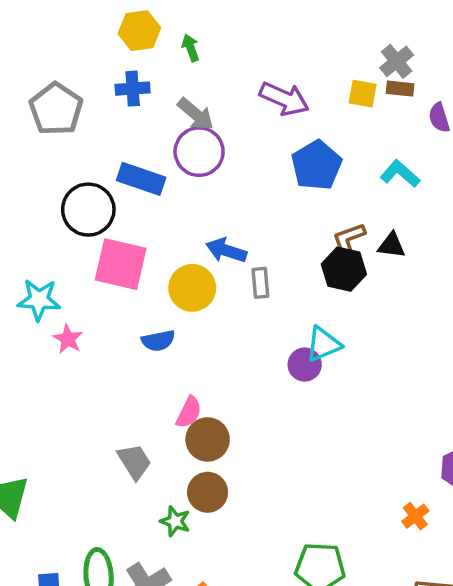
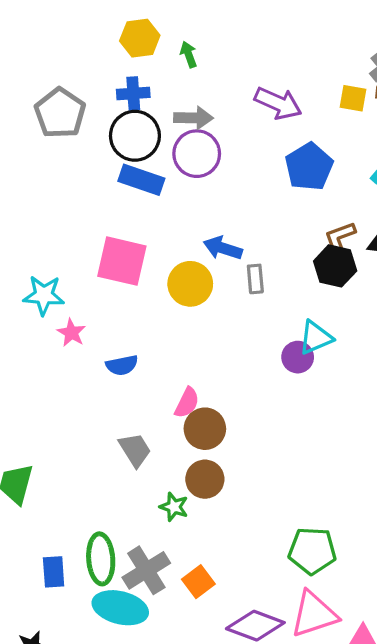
gray arrow: (196, 114) -> (193, 118), turned -39
black circle: (88, 210) -> (135, 136), moved
blue semicircle: (158, 341) -> (122, 365), moved

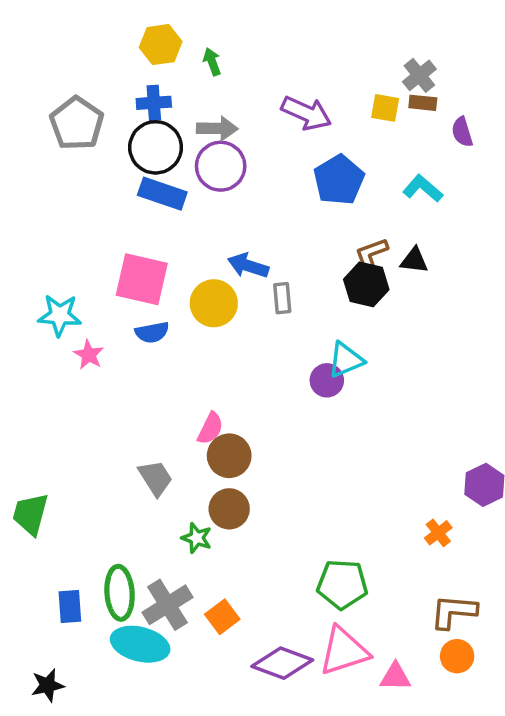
blue semicircle: (122, 365) -> (152, 332), moved

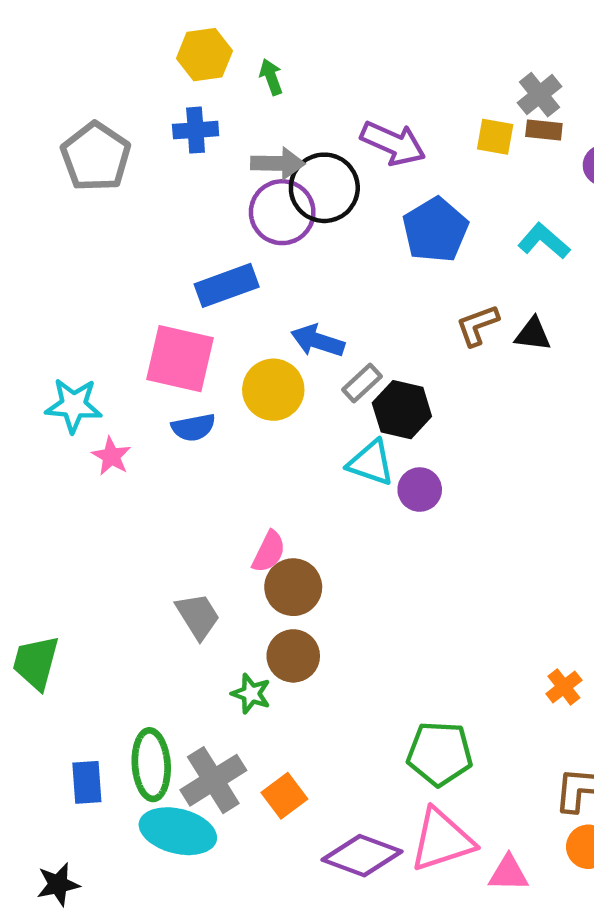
black circle: (156, 147) -> (324, 188), moved
blue rectangle: (162, 194) -> (227, 285), moved, turned -39
black hexagon: (366, 284) -> (402, 410), moved
gray rectangle: (282, 298) -> (362, 383), turned 52
cyan triangle: (346, 360) -> (371, 463), moved, turned 42

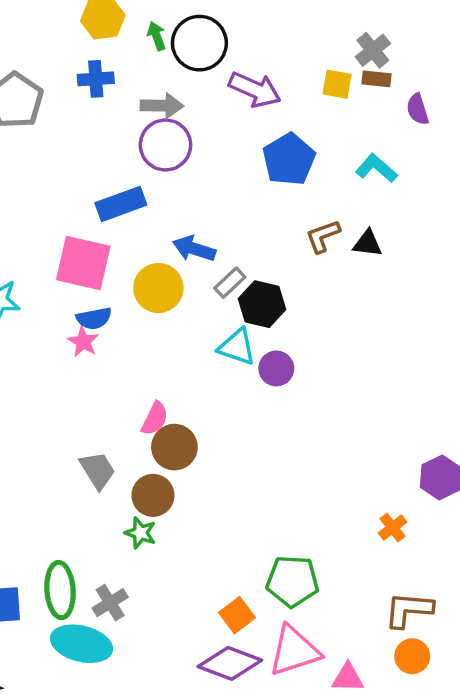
black circle: (324, 188) -> (199, 43), moved
pink star: (111, 456) -> (83, 342), moved
brown circle: (293, 656) -> (153, 495), moved
gray cross: (213, 780) -> (110, 603), size x0.7
orange square: (284, 796) -> (237, 615), moved

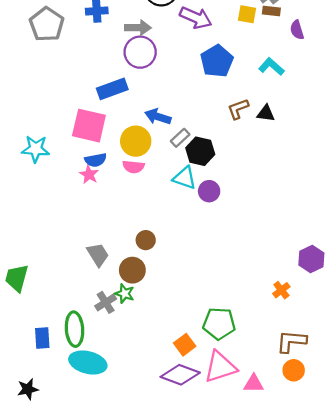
pink semicircle: (155, 418) -> (133, 167), moved, turned 70
brown circle: (174, 447) -> (146, 240), size x0.7
gray cross: (110, 603) -> (106, 302), moved

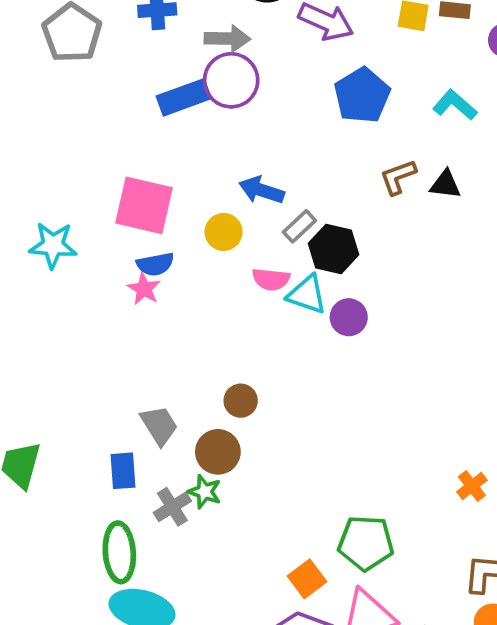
blue rectangle: (112, 89) -> (184, 97), moved
yellow circle: (136, 141) -> (224, 232), size x0.7
pink semicircle: (133, 167) -> (271, 279), moved
blue rectangle: (42, 338) -> (123, 471), moved

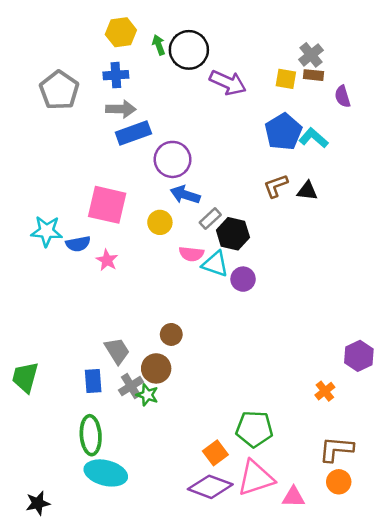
gray arrow: (227, 39) -> (121, 109), moved
purple circle: (231, 80) -> (173, 159), moved
blue pentagon: (362, 95) -> (283, 132), moved
blue semicircle: (155, 264) -> (78, 244), moved
gray cross: (172, 507) -> (131, 386), moved

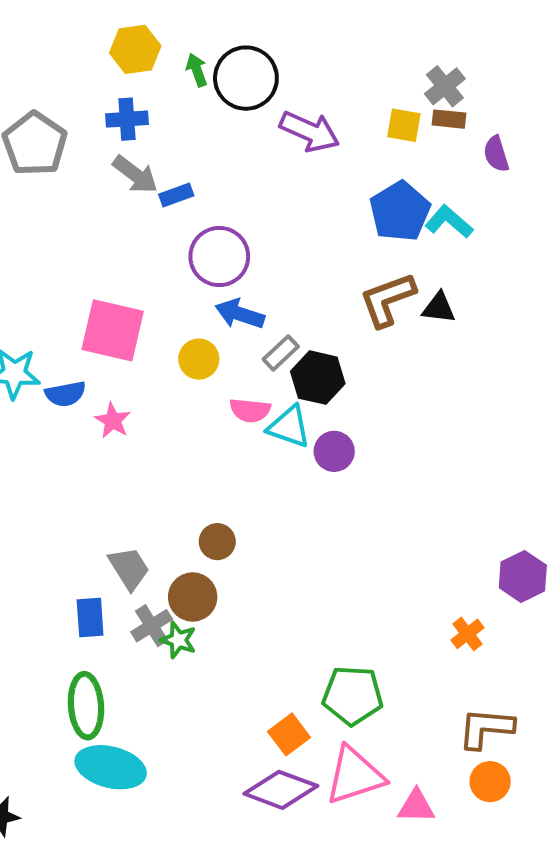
gray arrow: (121, 109) -> (135, 174), turned 36
blue rectangle: (133, 133) -> (176, 195), moved, size x0.6
brown L-shape: (276, 186) -> (387, 300), size x1.4

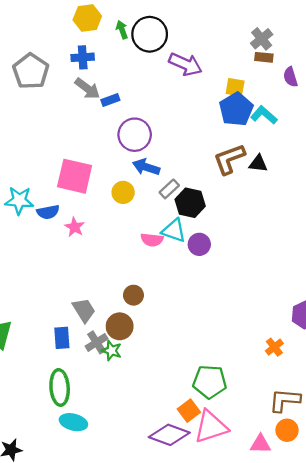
yellow square: (404, 125) -> (235, 87), moved
pink semicircle: (250, 410) -> (152, 240), moved
orange square: (289, 734) -> (189, 411), moved
cyan ellipse: (111, 767) -> (73, 422), size x0.7
pink triangle: (416, 806) -> (260, 444), moved

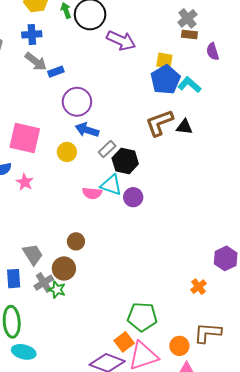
orange circle: (287, 430) -> (179, 346), moved

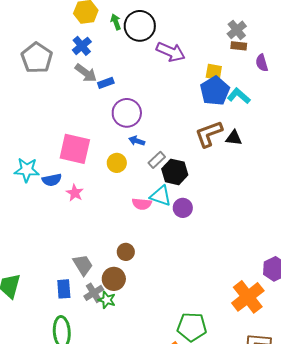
blue cross: (32, 34) -> (82, 46), turned -36
blue arrow: (87, 130) -> (137, 141), size x0.7
orange cross: (199, 287) -> (248, 297), size x2.0

